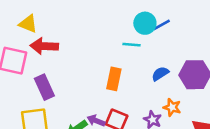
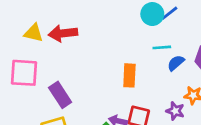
cyan line: (132, 45) -> (162, 47), moved
red arrow: (44, 46) -> (63, 33), moved

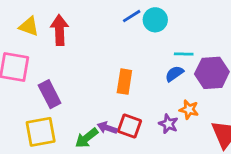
blue line: (170, 13) -> (132, 16), moved
red arrow: (63, 33) -> (59, 30), turned 88
cyan line: (162, 47) -> (184, 54), moved

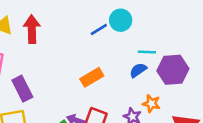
blue line: (132, 16) -> (99, 30), moved
orange rectangle: (124, 82) -> (92, 77), turned 50

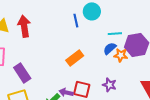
blue line: (99, 30) -> (76, 21), turned -64
orange star: (151, 104) -> (121, 55), moved

